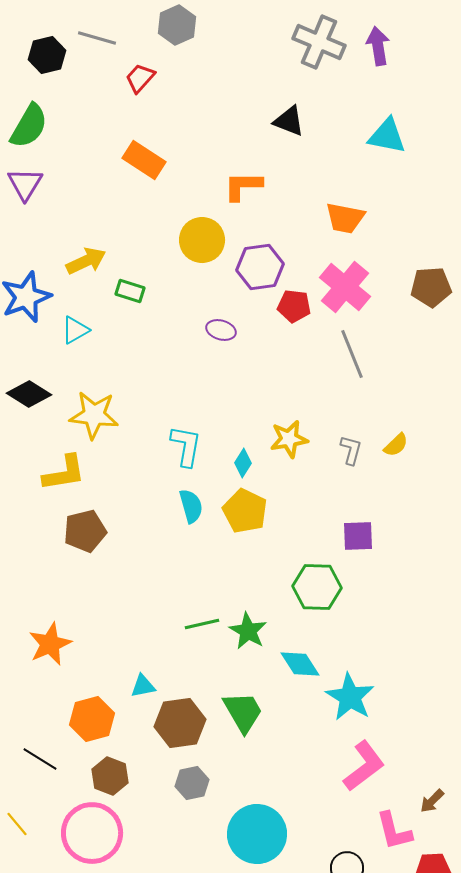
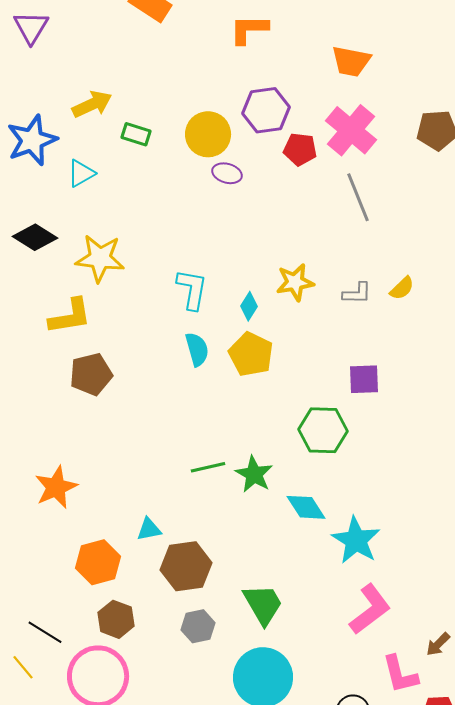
yellow circle: (202, 240) -> (208, 134), moved
gray L-shape: (351, 450) -> (357, 293), turned 76
green trapezoid: (243, 712) -> (263, 604), moved
black line: (40, 759) -> (45, 632), moved

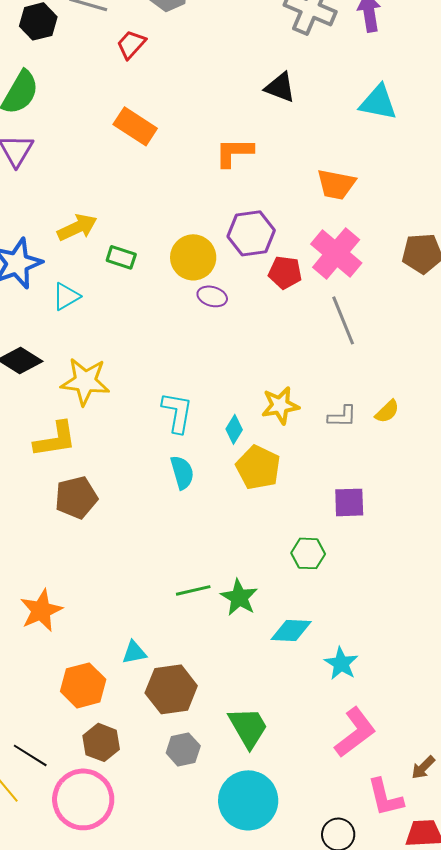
yellow pentagon: (251, 354) -> (258, 467), moved
green hexagon: (323, 430) -> (308, 553), size x0.7
cyan diamond: (306, 507) -> (291, 630), turned -54
cyan star: (356, 540) -> (341, 663), size x0.7

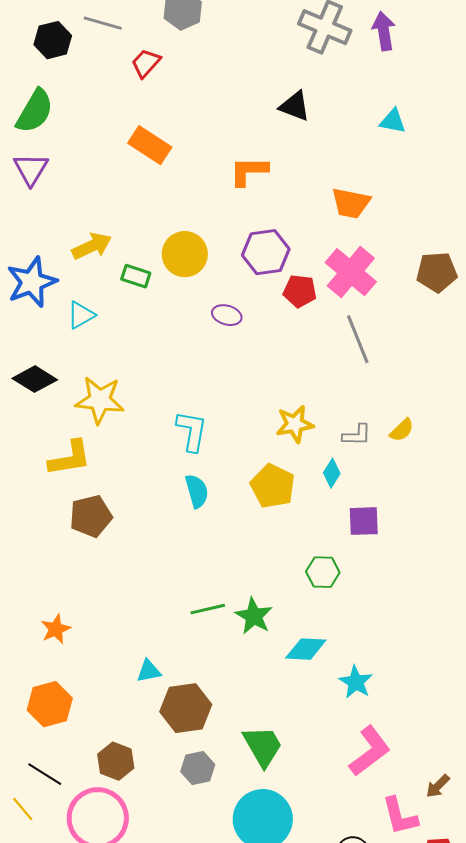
cyan triangle: (378, 102) -> (393, 121), size x0.7
yellow circle: (193, 257) -> (185, 254), moved
cyan diamond: (234, 429) -> (332, 473), moved
orange star: (41, 610) -> (56, 629), size x0.7
orange hexagon: (83, 685) -> (50, 704), moved

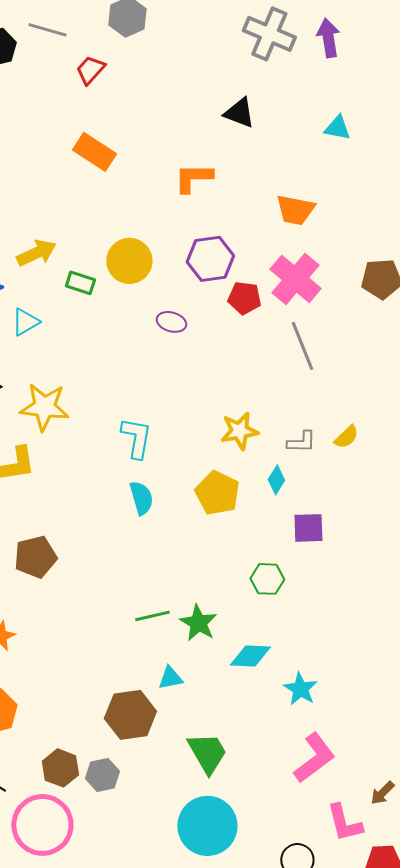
brown pentagon: (91, 516) -> (35, 557), moved
cyan triangle: (149, 671) -> (170, 678), moved
gray hexagon: (198, 768) -> (102, 775), moved

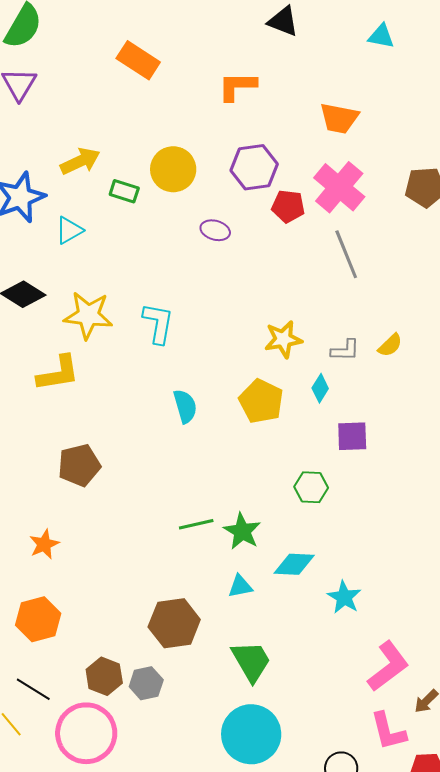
cyan L-shape: (136, 438) -> (158, 323), moved
cyan triangle: (170, 678) -> (240, 586), moved
pink L-shape: (314, 758) -> (388, 666), moved

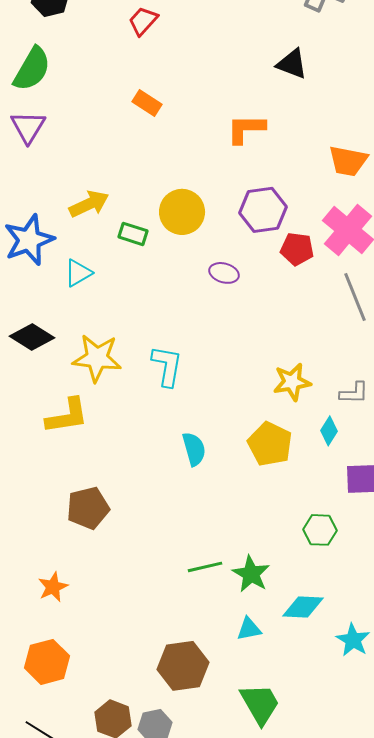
orange rectangle: (138, 60) -> (147, 103), size x0.7

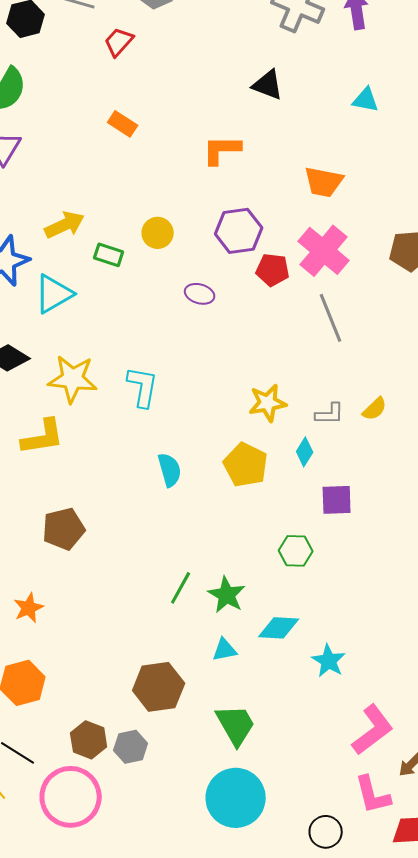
yellow circle: (182, 212) -> (158, 233), size x0.7
cyan triangle: (78, 273) -> (54, 294), size x1.4
green line: (205, 567) -> (181, 588), turned -48

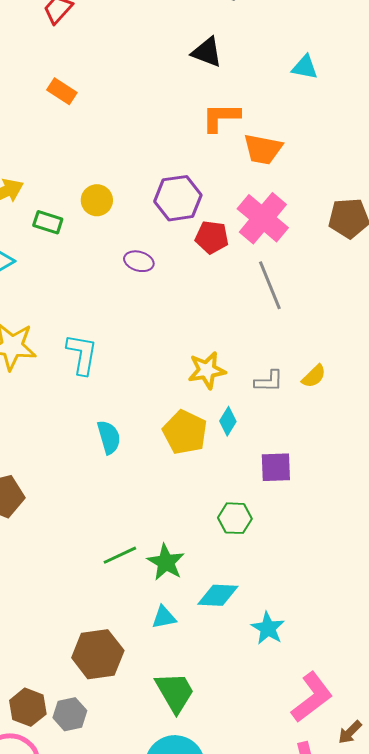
orange L-shape: (222, 150) -> (221, 117), moved
cyan diamond: (305, 452) -> (228, 421), moved
green line: (181, 588) -> (120, 555), turned 36

